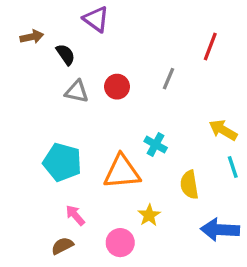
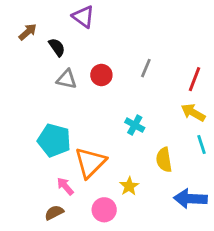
brown arrow: (32, 37) -> (28, 32), turned -30
red line: (210, 46) -> (194, 79), moved
orange triangle: (122, 172) -> (90, 163), moved, turned -40

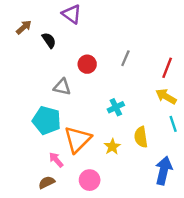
gray triangle: (67, 79) -> (62, 87), moved
cyan cross: (135, 125) -> (116, 107), turned 35
yellow star: (129, 186) -> (112, 147), moved
blue arrow: (190, 199) -> (164, 170), turned 100

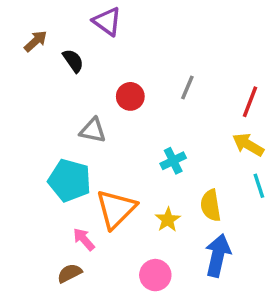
blue arrow: (164, 170) -> (218, 255), moved
pink circle: (90, 180) -> (155, 275), moved

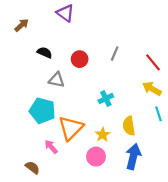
black semicircle: (73, 61) -> (45, 53), moved, turned -32
red line: (250, 102) -> (153, 62), turned -60
brown semicircle: (70, 273) -> (32, 168), moved, turned 64
pink circle: (155, 275) -> (96, 157), moved

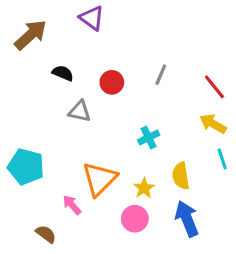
brown arrow: (22, 25) -> (31, 35), size x1.6
cyan pentagon: (42, 111) -> (26, 167), moved
blue arrow: (133, 157) -> (187, 219), turned -35

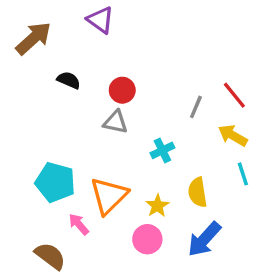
gray line: (161, 75) -> (196, 107), moved
gray triangle: (80, 111) -> (116, 122), moved
cyan pentagon: (26, 167) -> (55, 182), moved
blue arrow: (187, 219) -> (204, 239), turned -116
brown semicircle: (46, 234) -> (50, 256), size x1.4

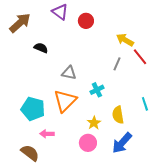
red circle: (122, 90) -> (86, 21), moved
yellow arrow: (233, 135) -> (125, 40), moved
orange triangle: (109, 196) -> (65, 101), moved
pink arrow: (79, 224) -> (47, 134), turned -48

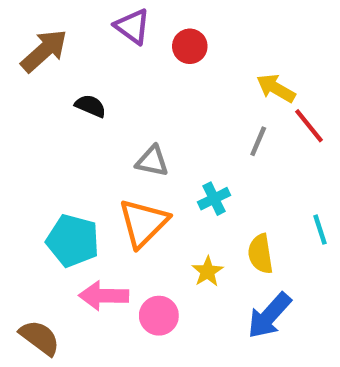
pink arrow: (47, 134) -> (104, 296), size x1.5
pink circle: (88, 143) -> (159, 316), moved
brown semicircle: (30, 153) -> (40, 338), moved

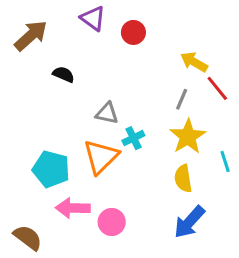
cyan cross: (214, 199) -> (133, 138), moved
yellow star: (207, 271) -> (188, 137), moved, size x1.6

